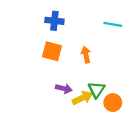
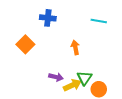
orange square: (52, 51) -> (25, 44), moved, turned 30

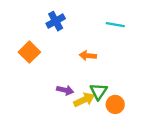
blue cross: (48, 18) -> (56, 21), turned -35
orange arrow: (75, 47) -> (88, 56), turned -72

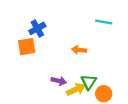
blue cross: (56, 21) -> (37, 28), moved
orange square: (29, 52) -> (27, 47), turned 36

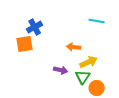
purple arrow: (59, 81) -> (61, 70), moved
yellow arrow: (76, 89) -> (89, 62), moved

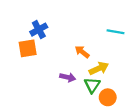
cyan line: (97, 21) -> (115, 32), moved
orange arrow: (74, 47) -> (82, 52), turned 32

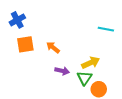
blue cross: (39, 30) -> (17, 20), moved
orange arrow: (82, 52) -> (53, 47), moved

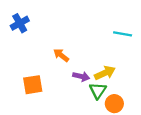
orange square: (25, 44) -> (33, 85), moved
purple arrow: (62, 71) -> (81, 76), moved

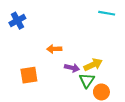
cyan line: (123, 34) -> (107, 13), moved
orange arrow: (61, 55) -> (54, 49), turned -40

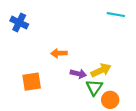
blue cross: (17, 21) -> (19, 23), turned -35

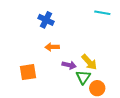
blue cross: (19, 23) -> (46, 20), moved
yellow arrow: (101, 70) -> (89, 62), turned 72

